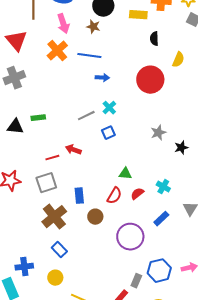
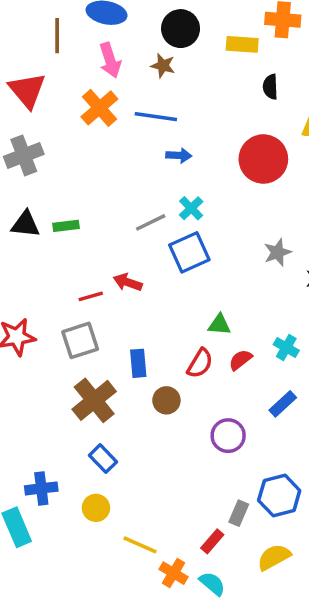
black triangle: (15, 127) -> (25, 224), moved
blue square: (108, 133) -> (189, 252), size x1.6
purple circle: (130, 237) -> (228, 436), size x0.7

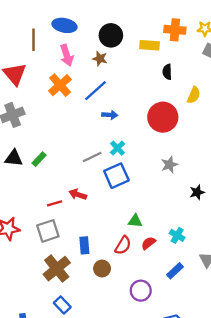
blue line: (156, 117) -> (95, 91), turned -50
green rectangle: (66, 226) -> (39, 159), turned -40
gray star: (277, 252) -> (169, 165), moved

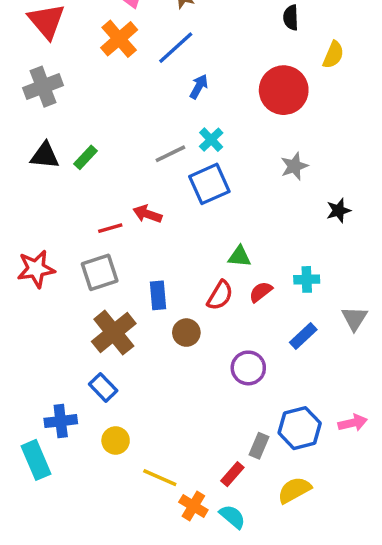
blue arrow: (110, 115) -> (199, 87), turned -64
cyan cross: (177, 235) -> (307, 279), turned -32
blue rectangle: (62, 305) -> (103, 387), moved

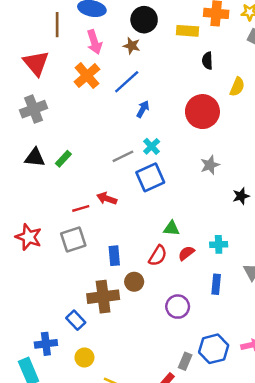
red star: (36, 269) -> (29, 237), turned 30
brown cross: (114, 333) -> (103, 297), moved, turned 32
blue rectangle: (303, 336) -> (216, 284), turned -42

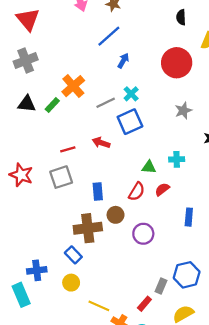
orange cross: (87, 76) -> (73, 86), moved
red arrow: (107, 199) -> (101, 143), moved
cyan cross: (219, 244) -> (177, 159), moved
purple circle: (178, 307) -> (143, 234), moved
blue rectangle: (76, 320) -> (73, 255), moved

